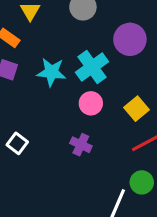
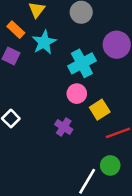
cyan star: (51, 72) -> (44, 42), moved, turned 30
yellow square: (136, 109) -> (100, 110), moved

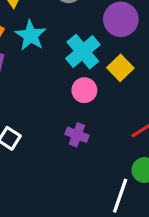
yellow square: (100, 110) -> (120, 68), moved

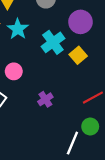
pink circle: (84, 90) -> (14, 71), moved
purple cross: (77, 135) -> (45, 99), turned 32

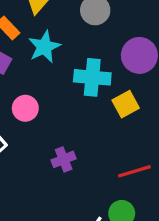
cyan cross: (53, 42) -> (92, 77), turned 30

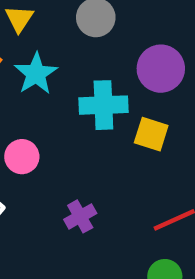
yellow square: (126, 104) -> (151, 134), turned -36

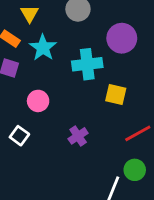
yellow square: (151, 134) -> (116, 94), moved

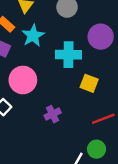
pink circle: (38, 101) -> (23, 80), size x1.5

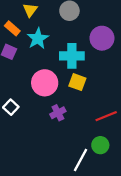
pink circle: (23, 80) -> (45, 83), moved
yellow square: (89, 83) -> (77, 82), moved

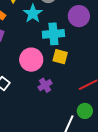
cyan star: (38, 39) -> (33, 14), moved

